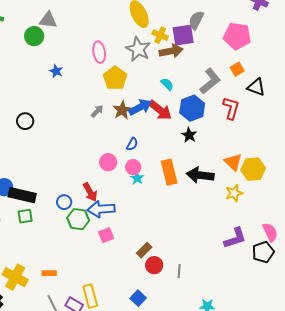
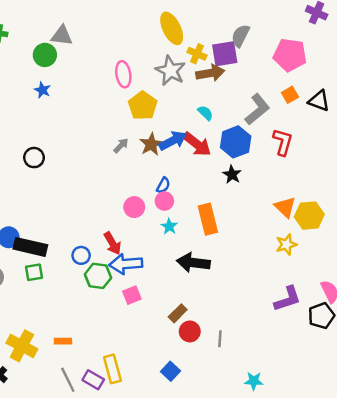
blue star: (56, 71) -> (42, 90), moved
black triangle: (256, 87) -> (319, 101), moved
pink circle: (133, 167) -> (164, 201), moved
black arrow: (200, 175) -> (193, 263), moved

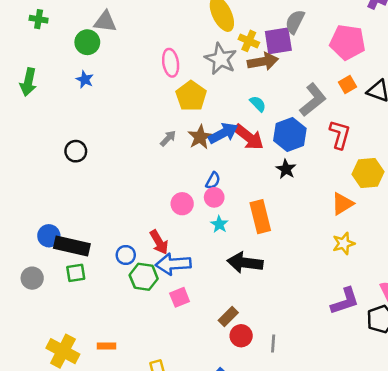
orange triangle: (285, 207) -> (342, 204), turned 45
yellow hexagon: (309, 216) -> (368, 173), moved

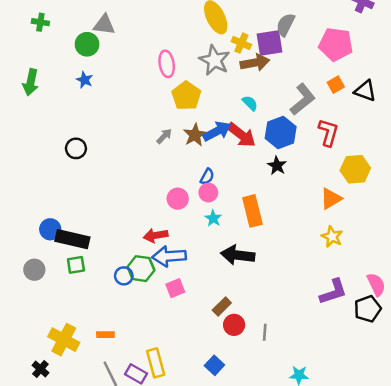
red arrow: (159, 242) -> (156, 235), turned 110
yellow star: (344, 243) -> (332, 237), turned -30
blue circle: (126, 255) -> (124, 276), moved

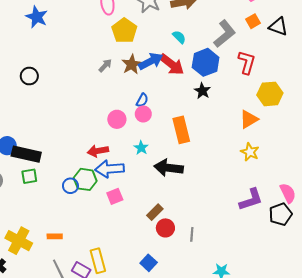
blue star: (85, 80) -> (37, 17), size x1.5
cyan star: (213, 218) -> (141, 148), moved

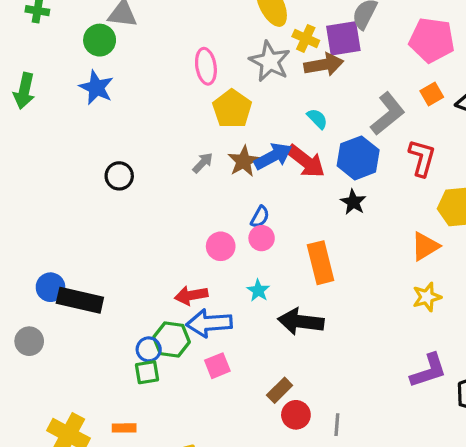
black circle: (29, 76) -> (119, 176), moved
yellow star: (250, 152) -> (427, 297), turned 30
green square: (29, 176) -> (147, 372), moved

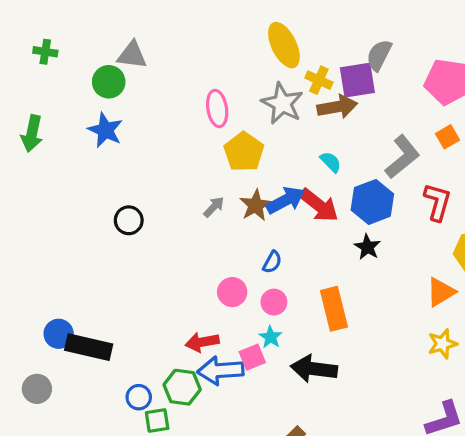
pink circle: (262, 238) -> (274, 302), moved
blue circle: (149, 349) -> (139, 397), moved
pink square: (217, 366) -> (252, 357), moved

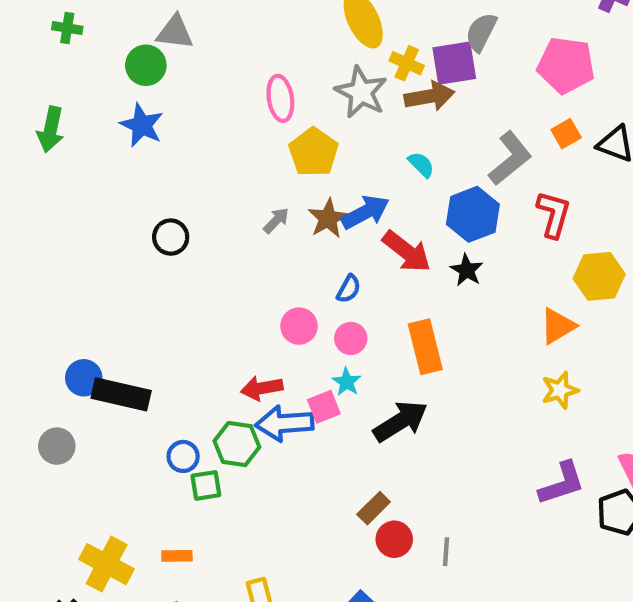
red arrow: (319, 205) -> (407, 252), moved
black arrow: (314, 369) -> (400, 421), turned 141

